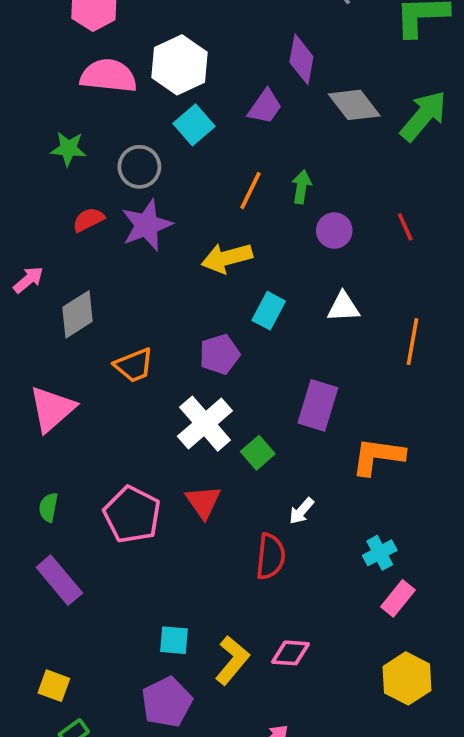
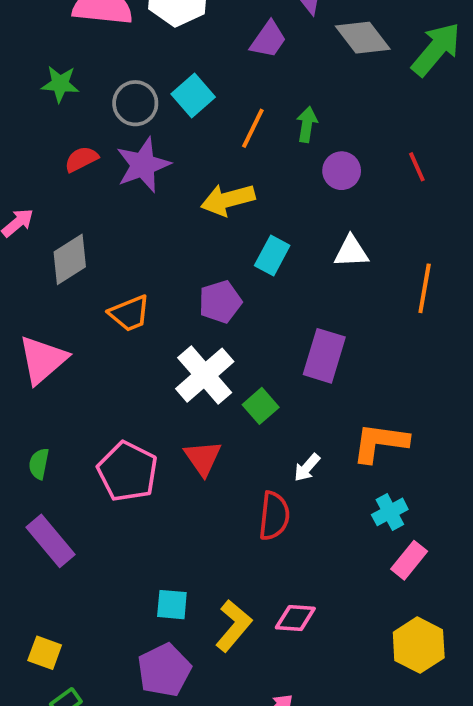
cyan square: (194, 125) -> (193, 95), moved
orange L-shape: (378, 456) -> (380, 443), moved

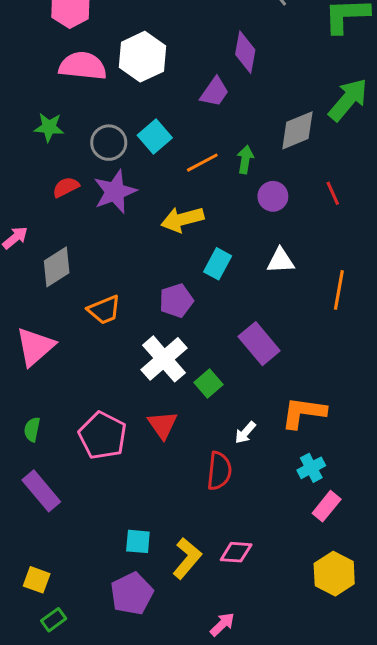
gray diamond: (363, 38) -> (297, 130), moved, turned -75
orange line: (253, 128) -> (202, 163), turned 36
purple rectangle: (324, 356) -> (259, 344), turned -57

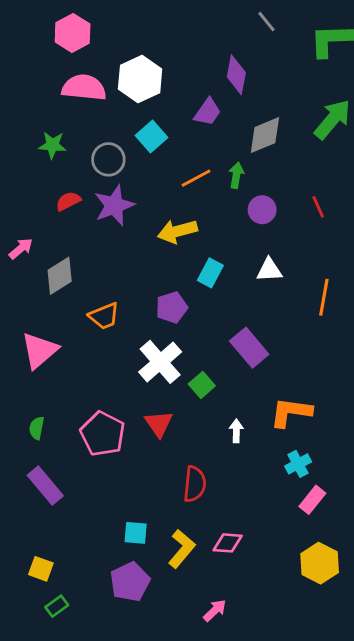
gray diamond: (297, 130) -> (265, 135), moved
cyan square: (155, 136) -> (152, 136), moved
white arrow: (245, 433) -> (236, 431), turned 140
red semicircle: (219, 471) -> (195, 484), moved

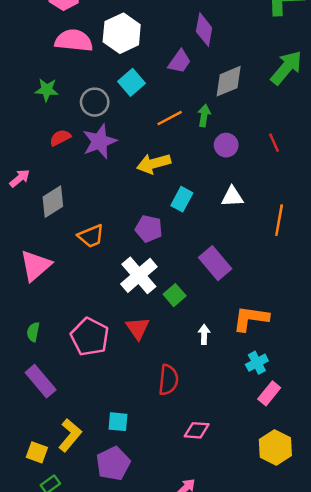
purple pentagon: (172, 307) -> (149, 229), turned 30
yellow L-shape: (182, 549) -> (70, 435), moved

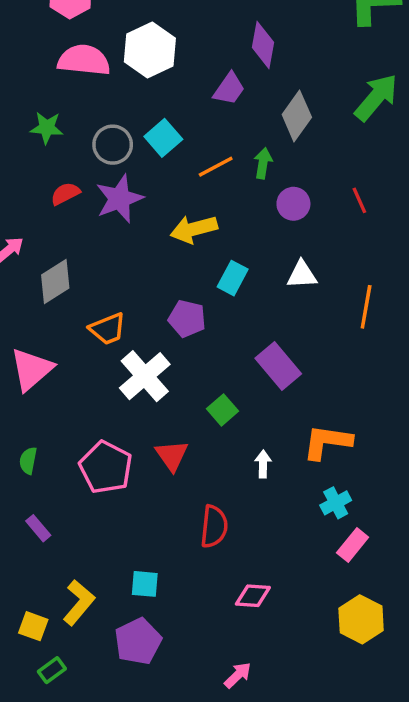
gray diamond: (229, 81) -> (297, 116), turned -32
cyan square: (132, 82) -> (163, 138), moved
white cross: (139, 275) -> (145, 376), moved
purple rectangle: (41, 381) -> (38, 528), size x0.6

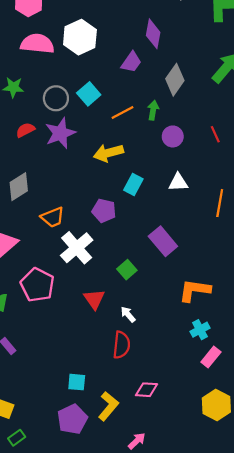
white arrow: (263, 464) -> (128, 314), moved, turned -42
pink pentagon: (106, 467) -> (37, 285), moved
yellow L-shape: (79, 603) -> (108, 406), moved

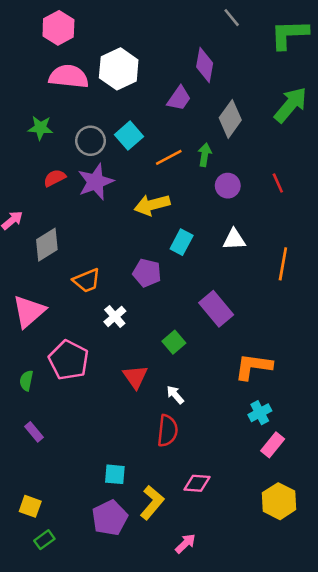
white cross: (77, 248) -> (115, 316), size x0.6

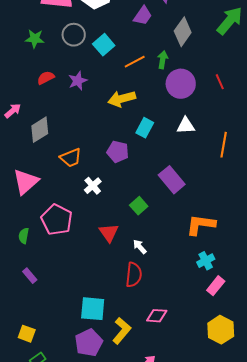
gray circle: (90, 141) -> (74, 35), moved
purple star: (96, 182) -> (78, 81), size x0.7
purple circle: (228, 186) -> (181, 84), size x1.5
cyan square: (115, 474) -> (93, 309), size x1.5

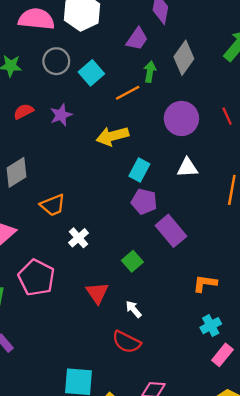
green arrow: (163, 60) -> (150, 72), moved
purple pentagon: (118, 152) -> (144, 202), moved
orange L-shape: (201, 225) -> (205, 283), size x0.7
red semicircle: (134, 275) -> (126, 342), turned 110

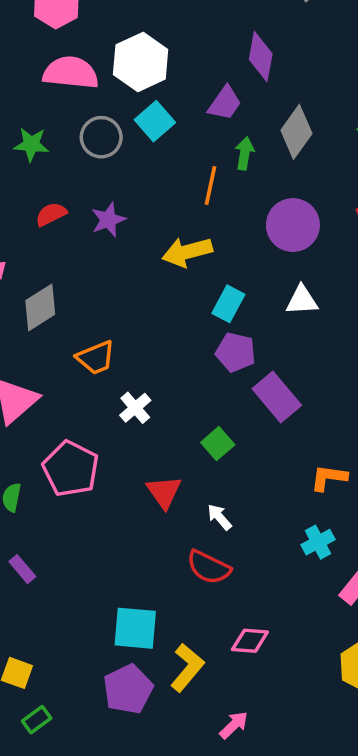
cyan square: (91, 73) -> (155, 121), moved
orange line: (128, 93) -> (210, 186), turned -50
cyan cross: (211, 326) -> (318, 542), moved

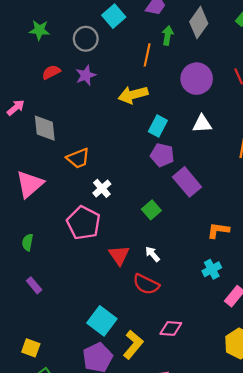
gray circle: (101, 137) -> (86, 39), moved
gray diamond: (40, 307) -> (45, 128), turned -64
pink pentagon: (71, 469) -> (84, 223), moved
red triangle: (164, 492) -> (119, 255), moved
cyan square: (135, 628) -> (102, 321), turned 32

